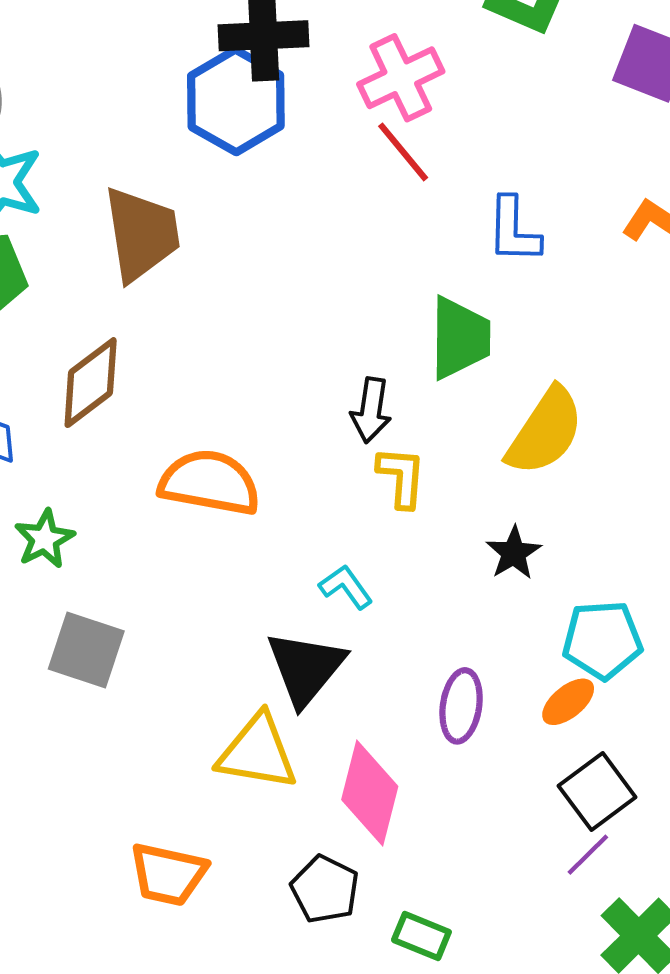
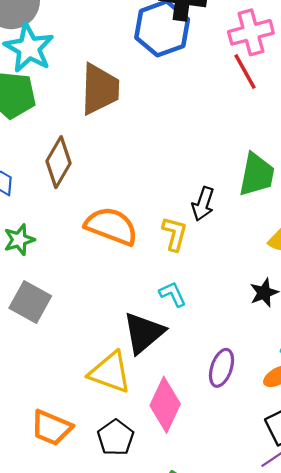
brown diamond: (91, 383) -> (59, 162), turned -33
yellow L-shape: (401, 477) -> (175, 234), moved
black pentagon: (325, 889) -> (116, 438), moved

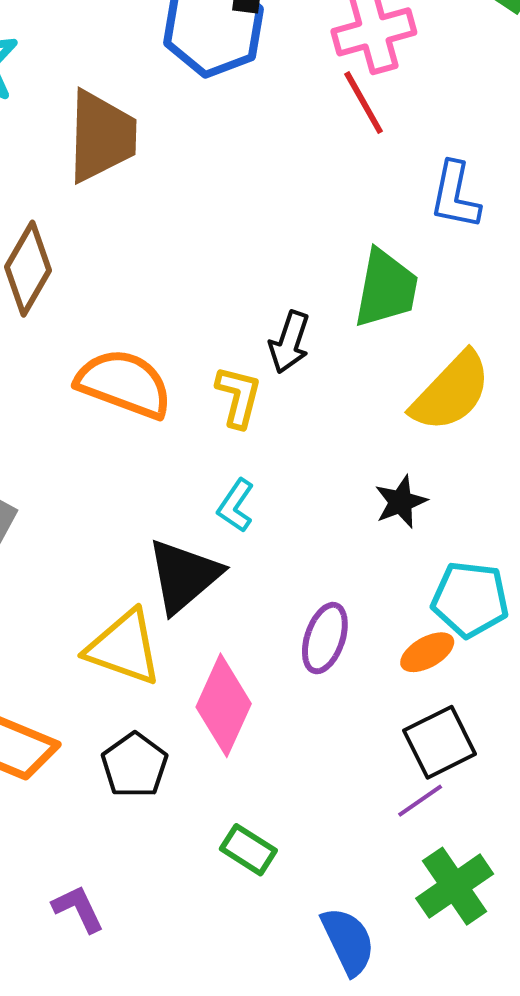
cyan L-shape: (173, 294) -> (236, 506), turned -120

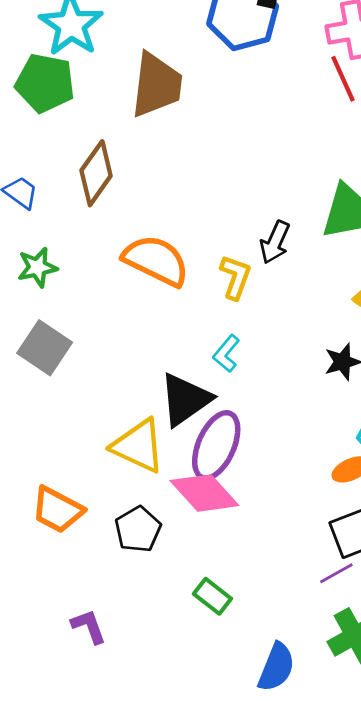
purple ellipse: (325, 638) -> (216, 445), moved, size x1.4
pink diamond: (224, 705) -> (204, 493), turned -72
blue semicircle: (348, 941) -> (276, 667), turned 42

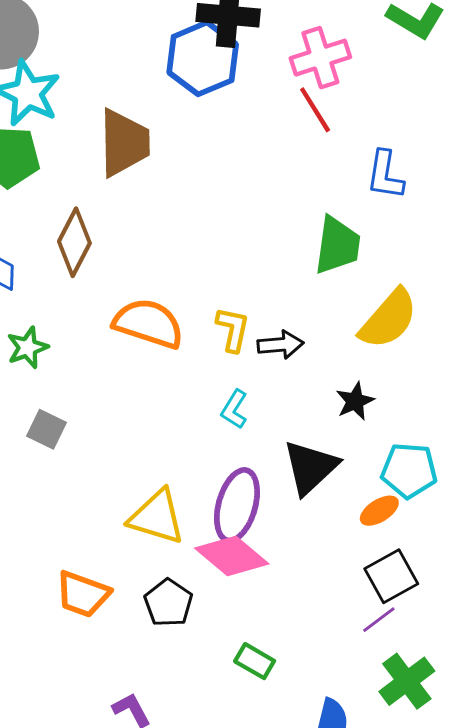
black arrow: (275, 242) -> (280, 345), moved, turned -111
gray square: (45, 348) -> (46, 429), size x0.7
black triangle: (185, 399) -> (310, 467), moved

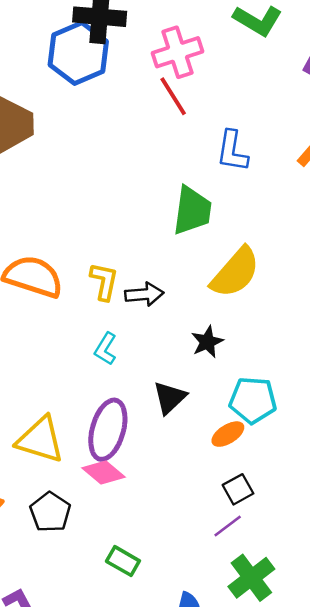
black triangle: (310, 467) -> (170, 398), size x0.7
pink diamond: (232, 556) -> (104, 473), size x0.7
black square: (391, 576) -> (238, 489), size x0.7

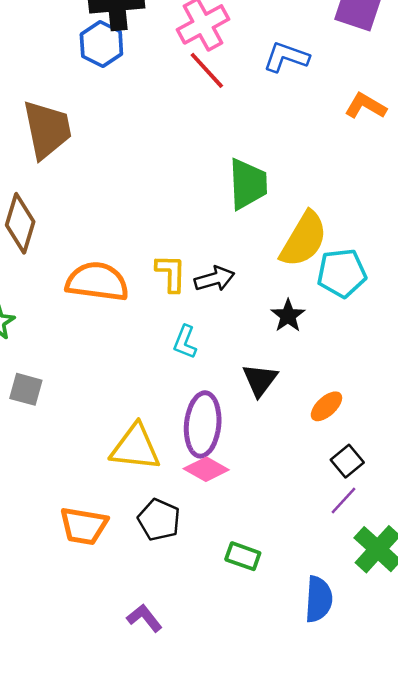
blue hexagon: (78, 53) -> (101, 44), size x0.7
blue L-shape: (232, 151) -> (286, 57), moved, turned 111
cyan pentagon: (253, 400) -> (342, 273), moved

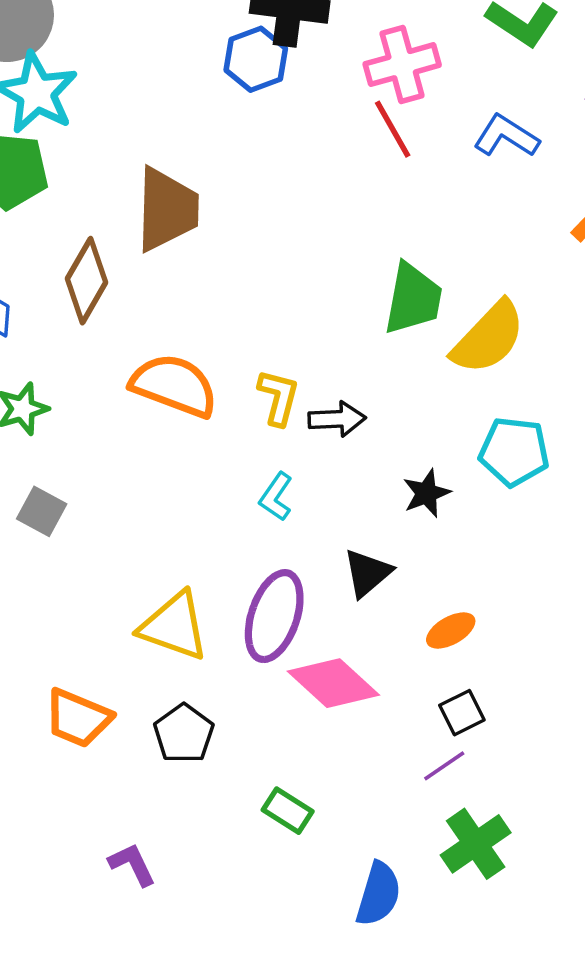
brown trapezoid: (47, 129) -> (167, 209), moved
yellow semicircle: (304, 239) -> (489, 338), moved
pink diamond: (206, 469) -> (333, 683), moved, size x1.4

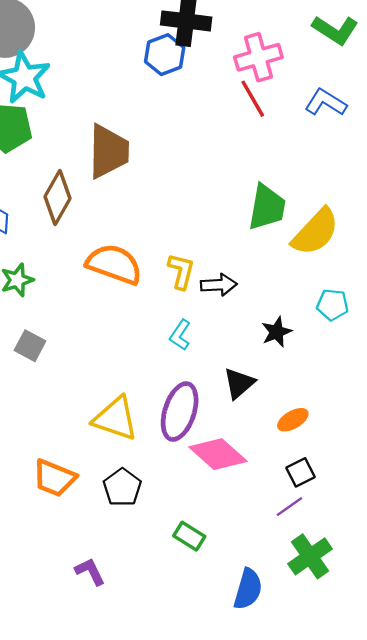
cyan pentagon: (514, 452) -> (332, 305), size x0.7

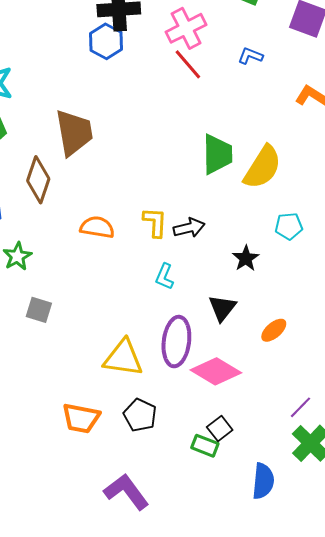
blue L-shape: (326, 103) -> (250, 56), size x0.7
orange semicircle: (114, 264) -> (97, 227), size x0.7
black square: (301, 472) -> (220, 428), moved
purple line: (289, 507) -> (301, 407), moved
purple L-shape: (90, 572) -> (126, 492), size x1.6

